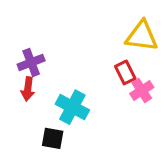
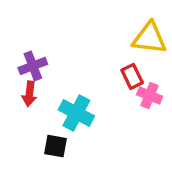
pink cross: (142, 91) -> (150, 96), turned -35

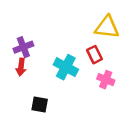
pink cross: (150, 96) -> (106, 80), moved
cyan cross: (76, 113) -> (66, 67), moved

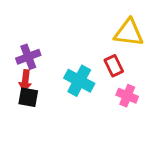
black square: (40, 104) -> (28, 97), moved

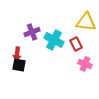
purple cross: (28, 57) -> (32, 32), moved
cyan cross: (79, 81) -> (54, 40), moved

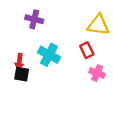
purple cross: (32, 32) -> (34, 19), moved, turned 35
cyan cross: (54, 40) -> (49, 55), moved

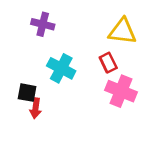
red arrow: (19, 62) -> (36, 108), moved
pink cross: (97, 73) -> (121, 91), size x1.5

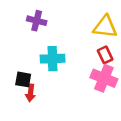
red rectangle: (108, 63) -> (105, 55), moved
cyan cross: (61, 68) -> (53, 59), turned -30

